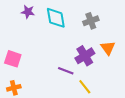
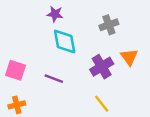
purple star: (28, 12) -> (55, 14), moved
cyan diamond: (56, 18) -> (65, 42), moved
purple line: (66, 71) -> (54, 79), moved

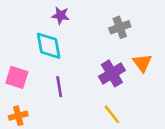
cyan diamond: (65, 42) -> (49, 46), moved
purple line: (54, 79) -> (59, 87), turned 60

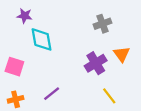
purple star: (60, 15) -> (25, 16), moved
purple line: (59, 87) -> (52, 94), moved, turned 60
yellow line: (112, 114) -> (109, 96), moved

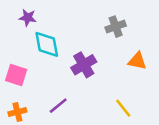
orange triangle: (122, 54) -> (137, 61), turned -42
purple cross: (96, 63) -> (84, 65), moved

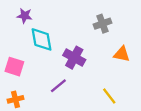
purple cross: (84, 65) -> (74, 58), turned -30
purple line: (58, 106) -> (58, 86), moved

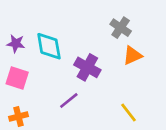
purple star: (25, 16) -> (16, 44), moved
gray cross: (102, 24) -> (121, 28), turned -36
orange triangle: (122, 54) -> (132, 55), moved, turned -36

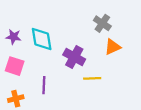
purple line: (69, 101) -> (44, 85), moved, turned -48
yellow line: (128, 112) -> (92, 78), moved, turned -54

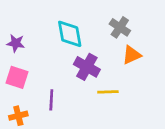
cyan diamond: (42, 39) -> (70, 34), moved

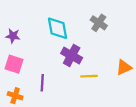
orange triangle: (132, 55) -> (124, 67), moved
orange cross: (18, 116) -> (15, 96), turned 32

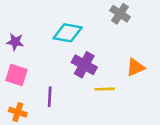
gray cross: (99, 23) -> (120, 14), moved
cyan diamond: (57, 28) -> (68, 33), turned -70
orange triangle: (124, 67) -> (135, 67), moved

